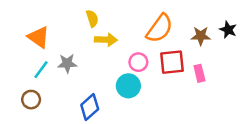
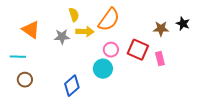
orange semicircle: (160, 28) -> (109, 20), moved
red square: (172, 62) -> (138, 50), turned 30
gray star: (67, 63) -> (62, 37), moved
cyan line: (41, 70) -> (18, 57), moved, turned 56

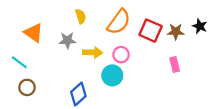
yellow arrow: (85, 32) -> (93, 52), moved
red square: (138, 50) -> (151, 31), moved
cyan line: (18, 57) -> (19, 62), turned 35

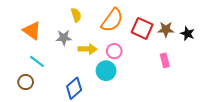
black star: (200, 26) -> (187, 34), moved
cyan line: (19, 62) -> (37, 61), moved

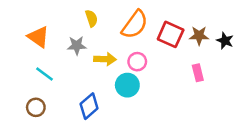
brown circle: (26, 82) -> (36, 107), moved

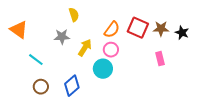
orange semicircle: (135, 25) -> (112, 30), moved, size x0.7
orange triangle: (38, 37) -> (19, 30), moved
yellow arrow: (105, 59) -> (85, 48), turned -60
brown circle: (36, 107) -> (41, 87), moved

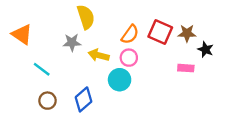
yellow semicircle: (74, 15) -> (86, 17), size x1.5
black star: (182, 33) -> (206, 49), moved
yellow arrow: (85, 48) -> (99, 55), turned -108
pink rectangle: (160, 59) -> (186, 68), turned -72

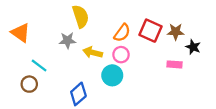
brown circle: (47, 101) -> (29, 84), moved

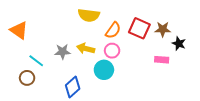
yellow semicircle: (81, 16) -> (89, 15), moved, turned 115
gray star: (67, 40) -> (62, 52), moved

